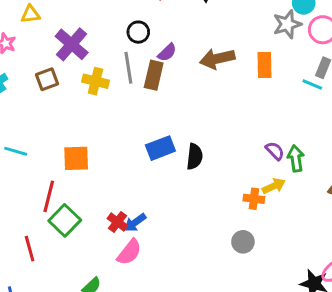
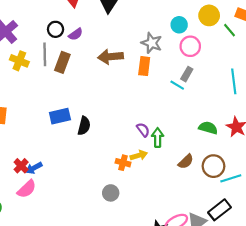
gray star: (287, 24) -> (152, 43), moved, turned 30
purple semicircle: (167, 53) -> (76, 34), moved

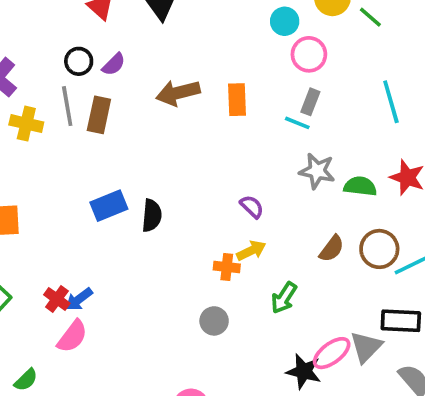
gray star: (152, 43) -> (317, 171), moved
green arrow: (158, 138) -> (284, 298), moved, turned -138
black rectangle: (219, 210) -> (401, 321), turned 50

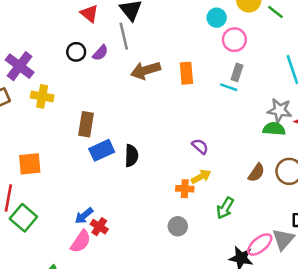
gray line: (67, 106) -> (124, 36), moved
brown rectangle: (99, 115) -> (86, 124), moved
gray star: (317, 171) -> (279, 110), moved
red cross: (57, 299) -> (99, 227), moved

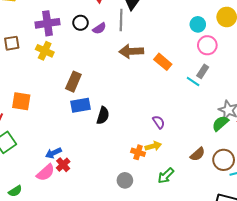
purple cross: (20, 66) -> (47, 23), moved, turned 30
orange rectangle: (186, 73) -> (163, 62), turned -60
green semicircle: (274, 129) -> (220, 123), turned -60

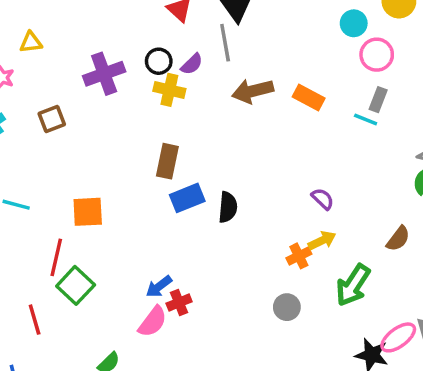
yellow cross: (45, 51) -> (169, 90), moved
orange cross: (138, 152) -> (299, 256), turned -32
red cross: (63, 165) -> (179, 303), turned 32
green arrow: (166, 176) -> (353, 285), size x1.4

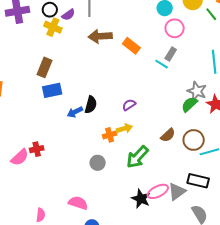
purple semicircle: (323, 199) -> (129, 105), turned -88
black semicircle: (228, 207) -> (91, 105), moved
blue arrow: (159, 287) -> (75, 112), moved

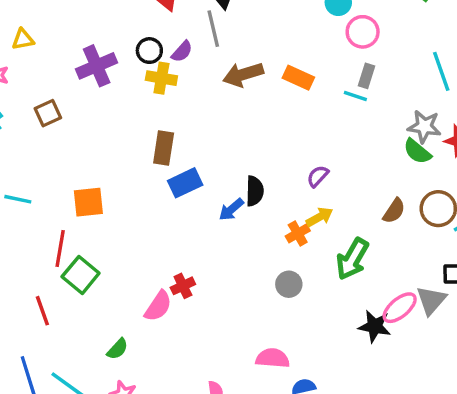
green semicircle: (189, 104) -> (417, 151), turned -84

